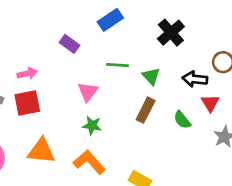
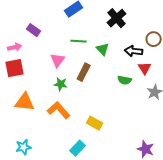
purple rectangle: (70, 44) -> (34, 30), moved
brown rectangle: (146, 110) -> (84, 72), moved
green semicircle: (182, 120) -> (125, 80), turned -40

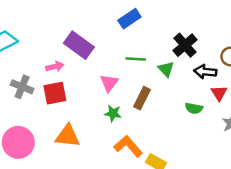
black cross: (117, 18) -> (185, 45), moved
purple rectangle: (34, 30) -> (79, 45), size x1.6
orange L-shape: (59, 110) -> (128, 146), moved

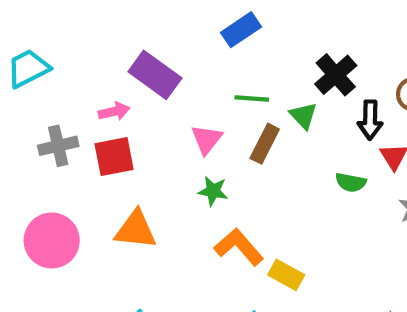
black arrow: (205, 72) -> (370, 120), turned -95
gray cross: (22, 87) -> (58, 146), turned -35
brown rectangle: (142, 98) -> (265, 144), moved

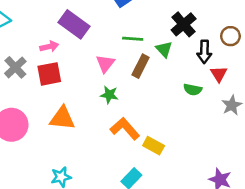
gray cross: (58, 146) -> (15, 67), turned -30

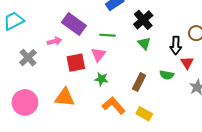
black cross: (184, 24) -> (143, 20), moved
green line: (133, 39) -> (108, 35), moved
brown rectangle: (141, 66) -> (139, 82), moved
red square: (49, 74) -> (76, 63), moved
yellow rectangle: (154, 146) -> (144, 114), moved

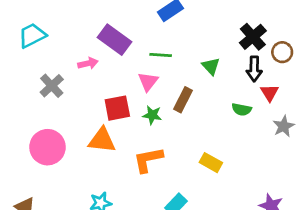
black cross: (143, 20) -> (253, 37), moved
red square: (76, 63) -> (117, 108), moved
brown rectangle: (139, 82) -> (183, 100), moved
orange L-shape: (114, 106) -> (148, 160), moved, turned -60

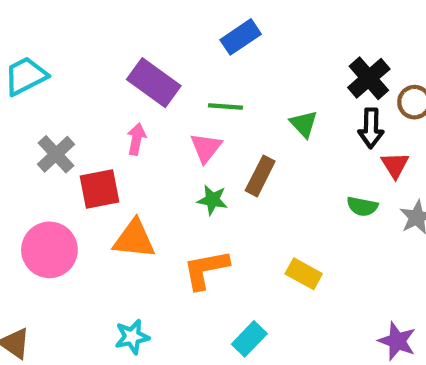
pink arrow: (88, 63) -> (136, 139), moved, turned -66
red square: (117, 108) -> (99, 189), moved
green semicircle: (242, 109) -> (362, 206), moved

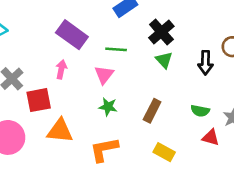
black cross: (369, 78) -> (161, 32), moved
red triangle: (395, 165) -> (211, 137), moved, turned -42
brown rectangle: (260, 176) -> (152, 111), moved

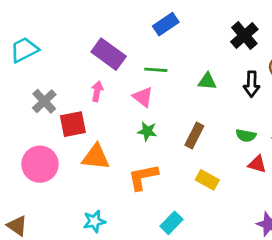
black cross: (161, 32) -> (244, 35), moved
green triangle: (164, 60) -> (207, 81), turned -42
pink triangle: (104, 75) -> (143, 97), turned -30

